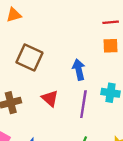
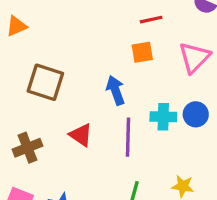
orange square: (111, 46) -> (142, 52), moved

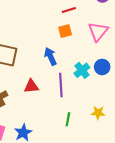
cyan cross: (163, 117) -> (82, 70), turned -35
red triangle: (81, 135) -> (31, 86), turned -35

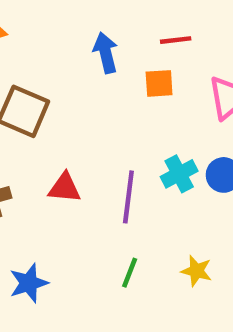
blue arrow: (50, 56) -> (106, 53), moved

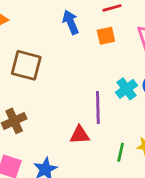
red triangle: (65, 188) -> (80, 135), moved
green line: (130, 273) -> (121, 152), moved

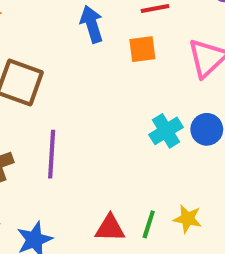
purple line: (98, 108) -> (52, 154), moved
red triangle: (80, 135) -> (110, 228), moved

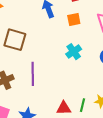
cyan cross: (166, 131) -> (74, 52), moved

